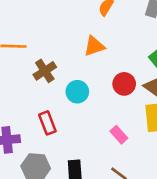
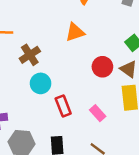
cyan circle: (77, 92) -> (41, 83), moved
red rectangle: (47, 123) -> (63, 106), moved

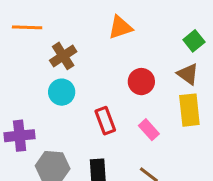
red circle: (102, 67) -> (141, 82), moved
cyan circle: (41, 83) -> (62, 92), moved

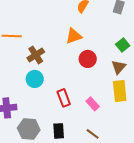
brown triangle: (188, 74) -> (119, 67), turned 35
red circle: (141, 82) -> (88, 59), moved

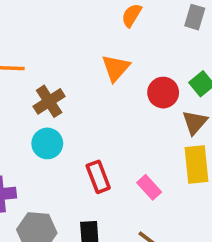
orange triangle: (74, 36) -> (116, 68), turned -30
red circle: (88, 59) -> (163, 93), moved

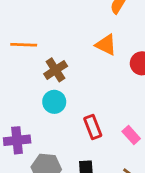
orange triangle: (116, 68) -> (106, 45), turned -45

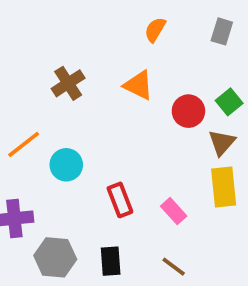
orange line: (24, 45) -> (24, 144), moved, turned -40
brown cross: (56, 70) -> (68, 83), moved

